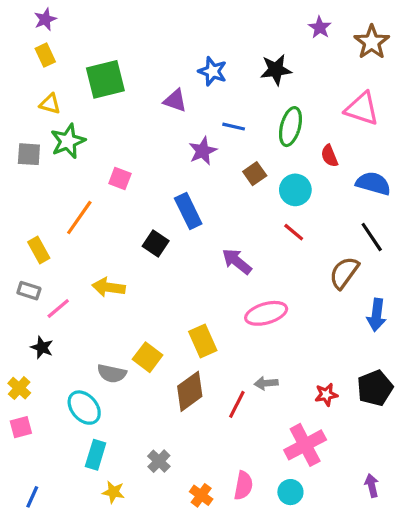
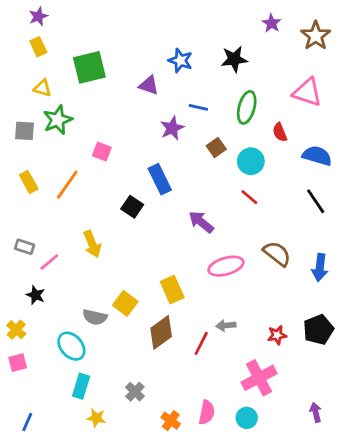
yellow rectangle: (39, 250) -> (29, 182), moved
brown semicircle: (344, 273) -> (277, 254), moved, turned 92
yellow arrow: (109, 287) -> (92, 244), turned -120

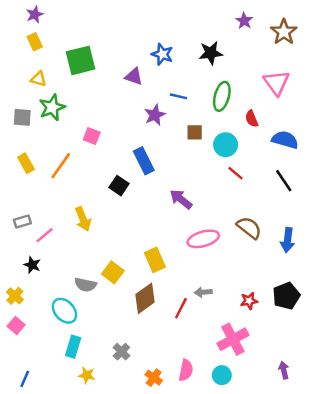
pink triangle: (307, 92) -> (276, 83), turned 36
brown square: (216, 147) -> (195, 132), turned 35
red line: (249, 197) -> (235, 173), moved
gray rectangle: (25, 247) -> (22, 221), turned -35
pink square: (18, 363) -> (16, 326), turned -35

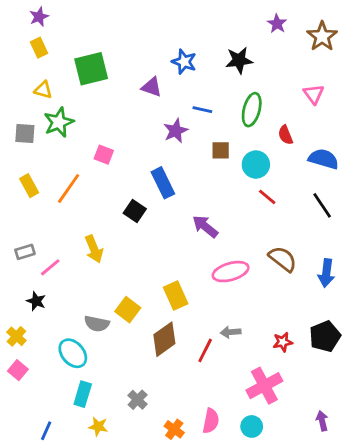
pink triangle: (276, 83) -> (314, 94), size x0.7
blue line: (25, 379) -> (46, 431), moved

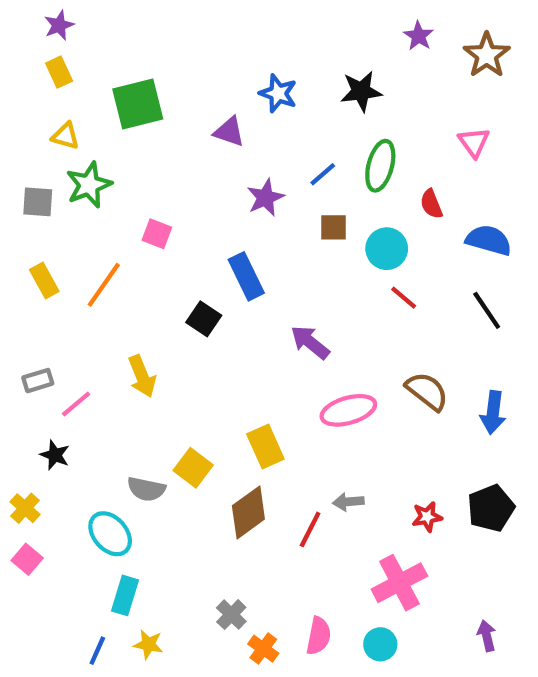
blue line: (202, 110) -> (323, 174), moved, turned -54
gray cross: (138, 400) -> (231, 615), moved
blue line: (46, 431) -> (97, 651), moved

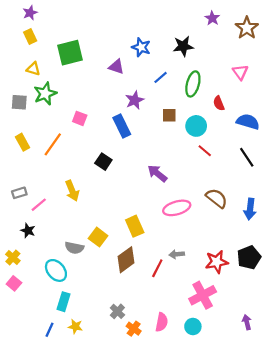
blue line: (323, 174) -> (161, 77), moved
blue rectangle: (246, 276) -> (122, 126), moved
red star: (427, 517) -> (217, 262), size x1.5

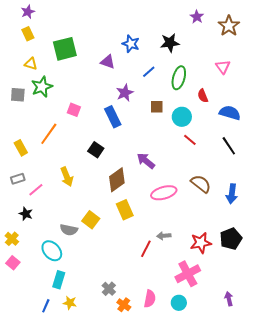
yellow rectangle: (23, 142) -> (21, 148), moved
brown diamond: (126, 260) -> (117, 180), moved

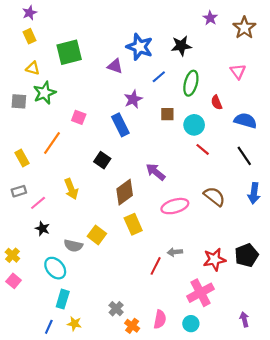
blue star: (131, 44) -> (140, 47), size x1.4
blue arrow: (232, 194) -> (254, 193), moved
black star: (26, 214) -> (42, 229), moved

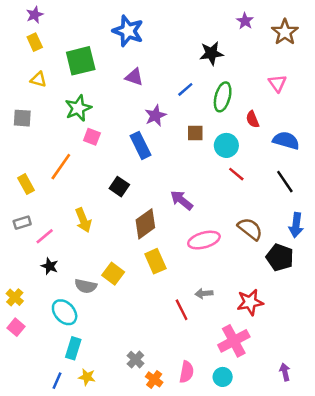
blue star: (140, 47) -> (128, 31), moved
green star: (45, 93) -> (78, 108), moved
black pentagon: (246, 255) -> (280, 257), moved, turned -30
red line: (156, 266) -> (182, 310), turned -54

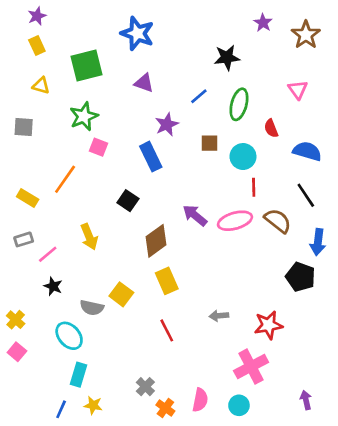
red line: (236, 174) -> (254, 187), turned 49
yellow rectangle: (26, 184) -> (28, 198), turned -30
brown semicircle: (250, 229) -> (278, 221), moved
pink ellipse: (204, 240) -> (235, 221), moved
red line: (182, 310) -> (167, 330), moved

